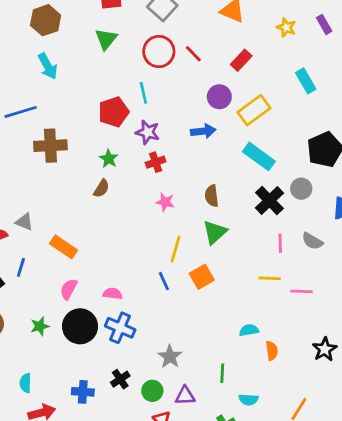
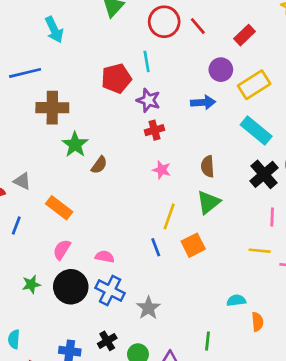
green star: (109, 159) -> (75, 144), moved, size x1.4
brown semicircle: (101, 188) -> (99, 165), moved
gray star: (170, 357) -> (148, 308), moved

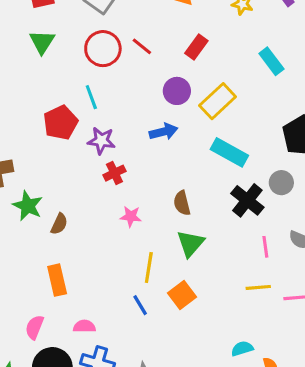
orange rectangle: (59, 208) -> (57, 280), moved, turned 50

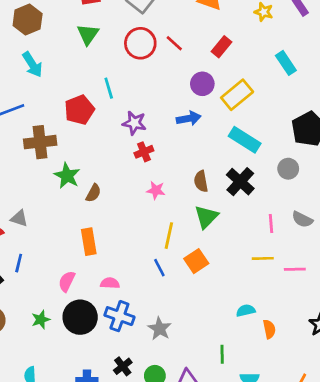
cyan line: (91, 97) -> (109, 88), moved
red pentagon: (61, 123) -> (79, 110), moved
black cross: (247, 200) -> (240, 182), moved

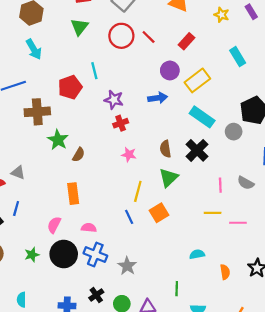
gray circle: (288, 169) -> (234, 132), moved
orange semicircle: (269, 329) -> (225, 272), moved

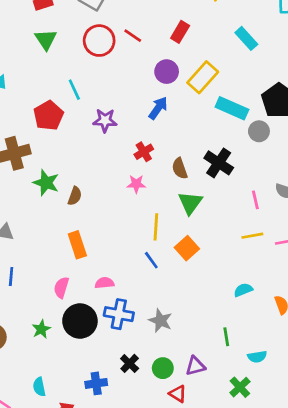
blue arrow: (158, 98) -> (158, 108), turned -36
cyan rectangle: (202, 117) -> (232, 108), moved
red cross: (121, 123) -> (144, 152), moved

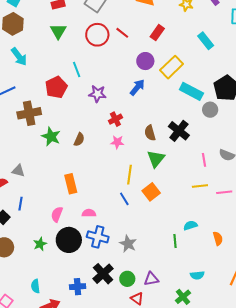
red cross: (144, 152) -> (115, 119), moved
brown semicircle: (75, 196) -> (79, 139), moved
green line: (226, 337) -> (175, 241), moved
black cross: (130, 363) -> (103, 274), size x1.5

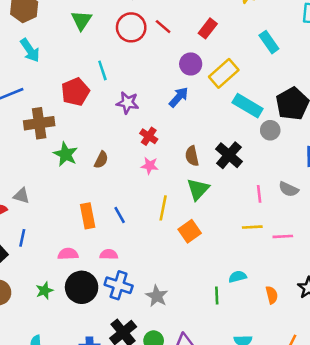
red cross: (115, 119) -> (149, 136), turned -32
blue line: (124, 199) -> (120, 215), moved
pink semicircle: (57, 214) -> (68, 254), turned 63

